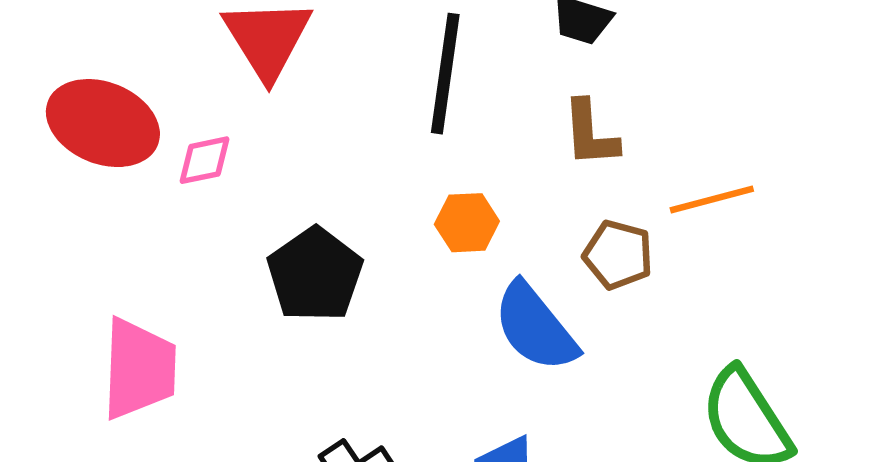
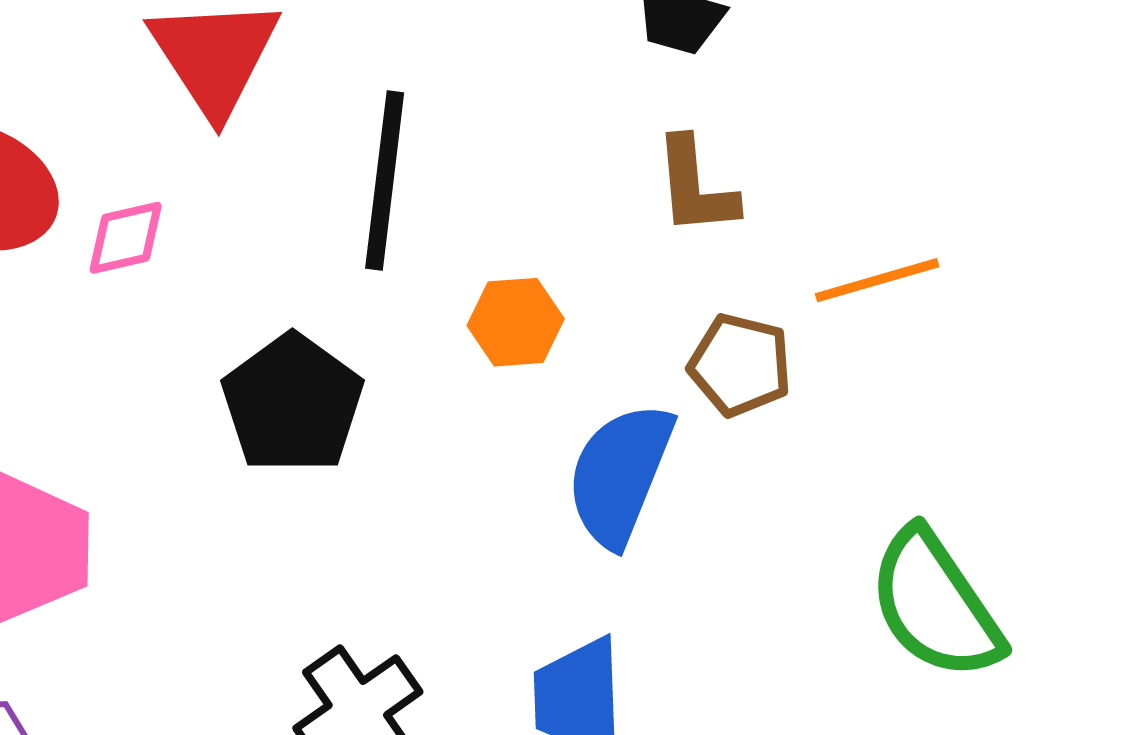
black line: (445, 74) -> (385, 180), moved
blue semicircle: (535, 327) -> (620, 474), turned 62

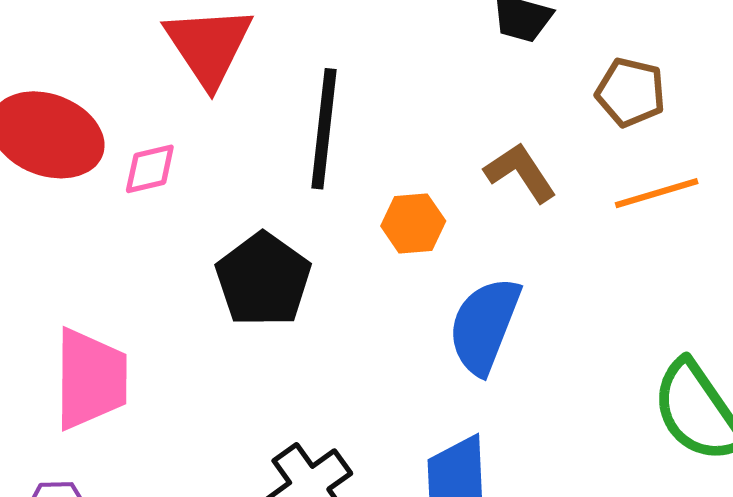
brown L-shape: (695, 187) -> (520, 172), moved, turned 152
brown pentagon: (740, 365) -> (631, 92), moved

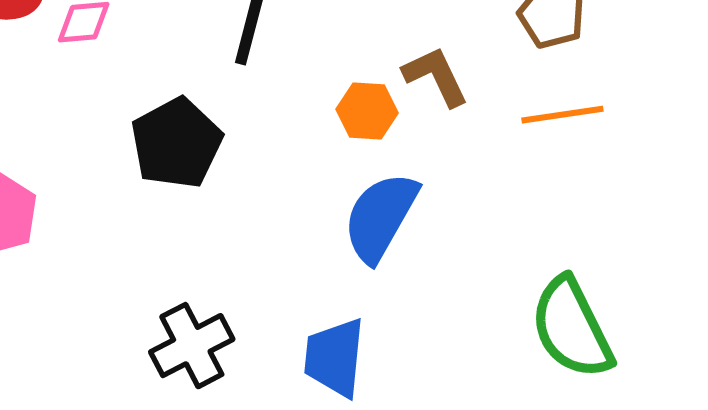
orange hexagon: (413, 224) -> (367, 111), moved

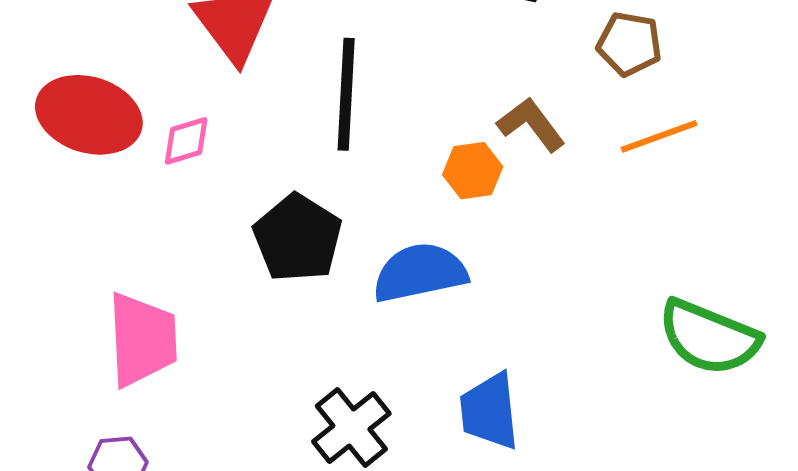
blue semicircle: (380, 217) -> (420, 273), moved, turned 60
green semicircle: (572, 328) -> (709, 337), turned -30

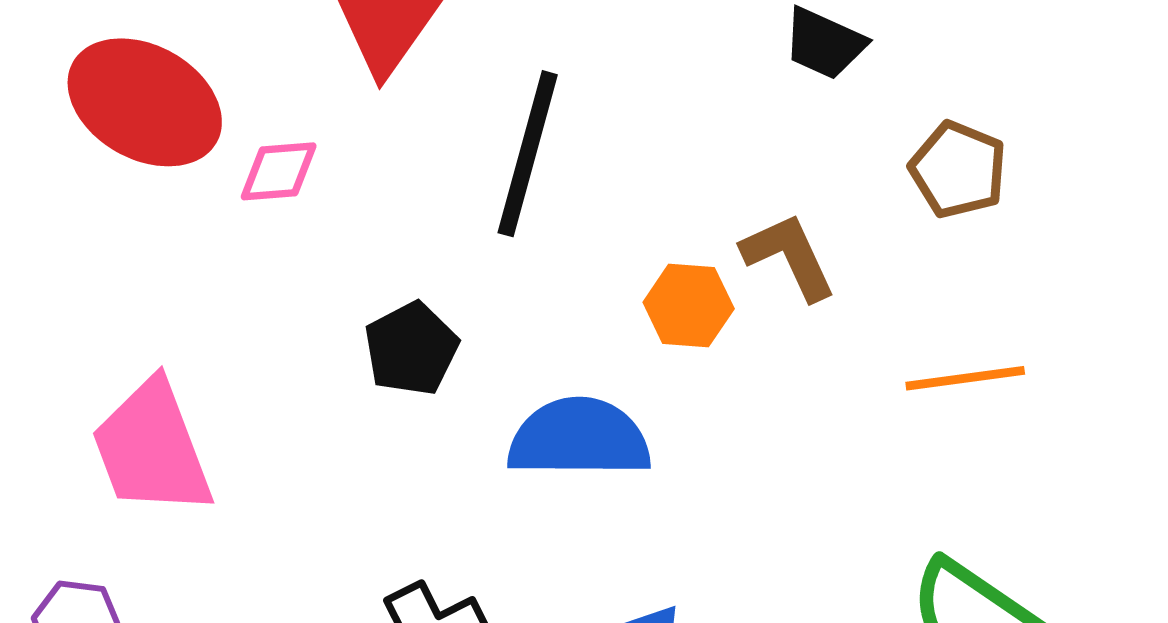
orange line: (659, 136) -> (965, 378), moved
black pentagon: (298, 238) -> (411, 349), size x0.7
pink trapezoid: (142, 340) -> (152, 448), turned 150

